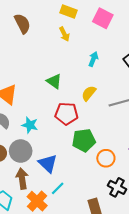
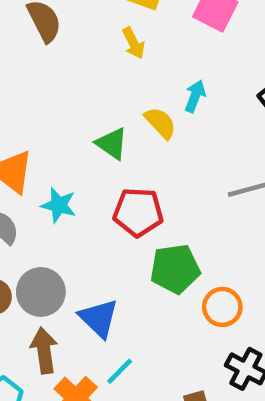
yellow semicircle: (89, 93) -> (160, 123), moved, turned 98
cyan star: (30, 125) -> (59, 205), moved

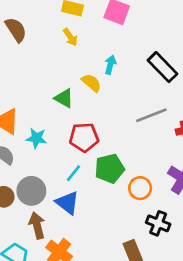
cyan line: (120, 371) -> (73, 173), moved

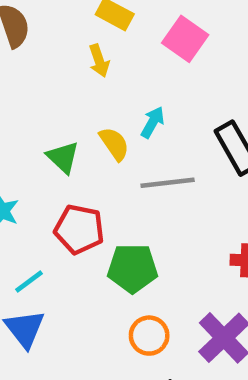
gray line: (151, 115) -> (168, 183), moved
green pentagon: (110, 169) -> (132, 268), moved
cyan line: (73, 173) -> (29, 281), moved

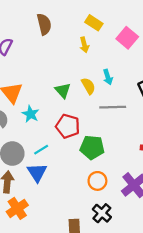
cyan arrow: (153, 122) -> (108, 77), turned 128

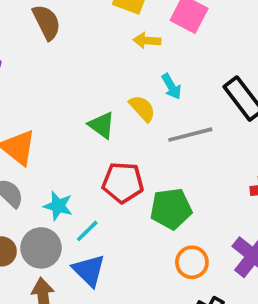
yellow arrow: (84, 45) -> (147, 41), moved, turned 120
cyan star: (31, 114) -> (58, 206), moved

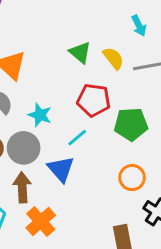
yellow semicircle: (142, 108) -> (113, 58), moved
cyan line: (87, 231) -> (77, 138), moved
orange circle: (192, 262) -> (132, 178), moved

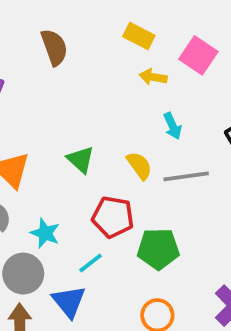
green triangle: (80, 52) -> (81, 160), moved

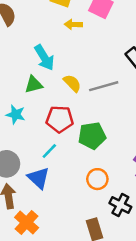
cyan arrow: (173, 126) -> (44, 58), moved, size x1.5
green triangle: (81, 160) -> (34, 85), turned -48
cyan star: (45, 233) -> (16, 114), moved

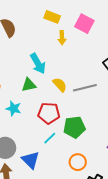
yellow arrow: (73, 24) -> (62, 38), turned -96
cyan line: (49, 151) -> (50, 138), moved

